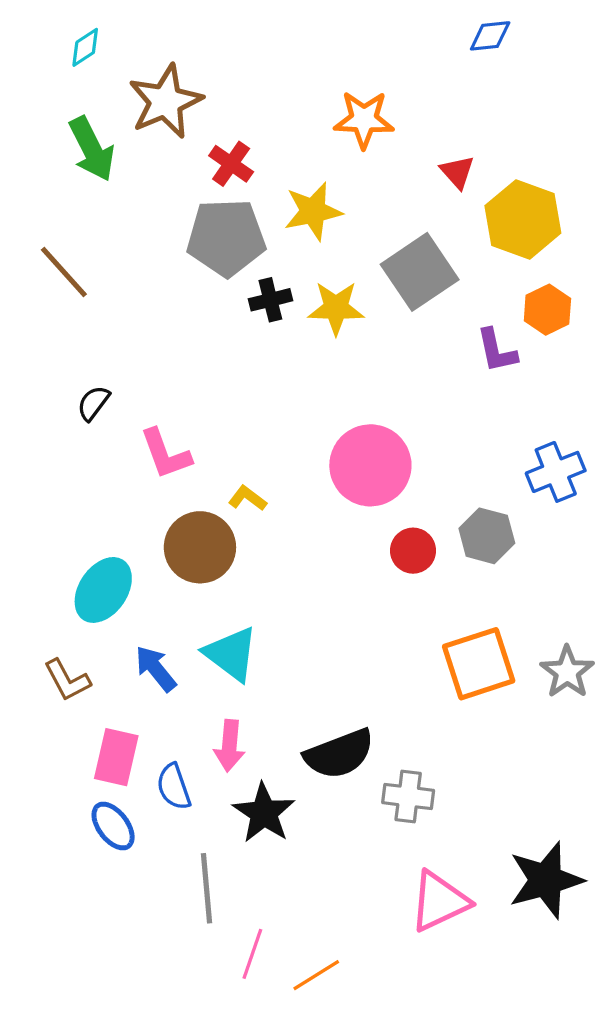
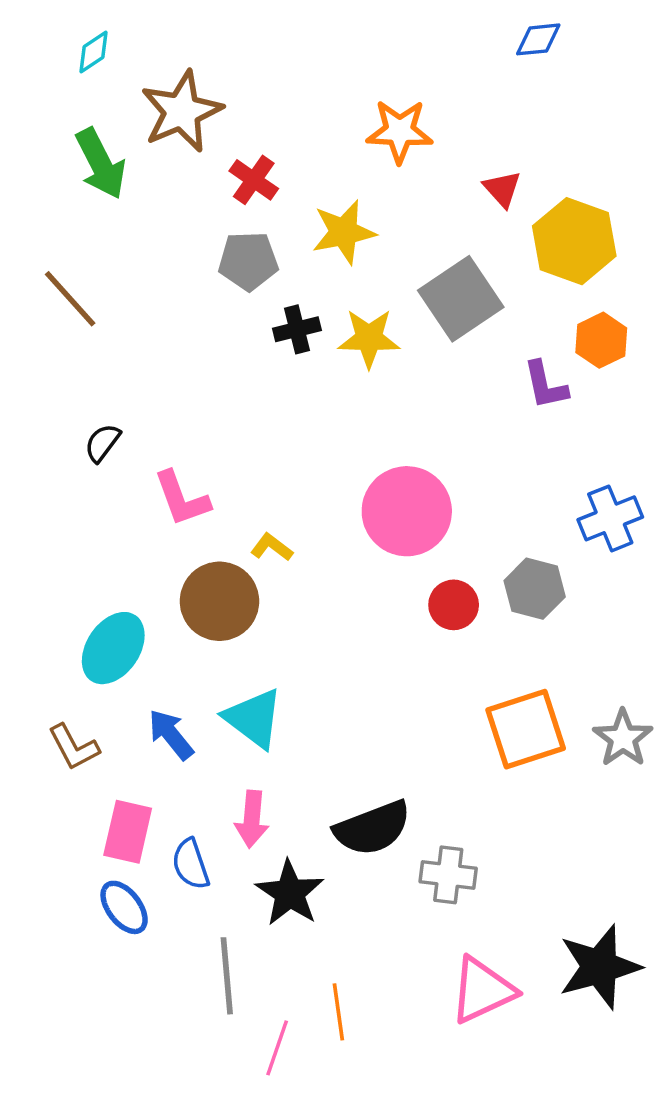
gray pentagon: (226, 238) -> (248, 261), size x0.7
orange line: (316, 975) -> (338, 1012), moved, turned -66

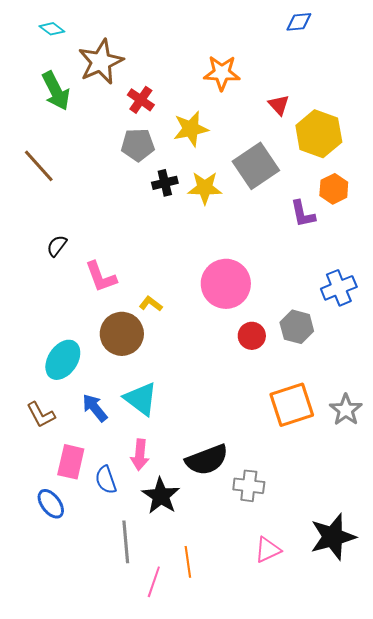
cyan diamond: (93, 52) -> (52, 29), turned 70
blue ellipse: (124, 907) -> (51, 504), moved
pink triangle: (482, 990) -> (268, 550), size x0.7

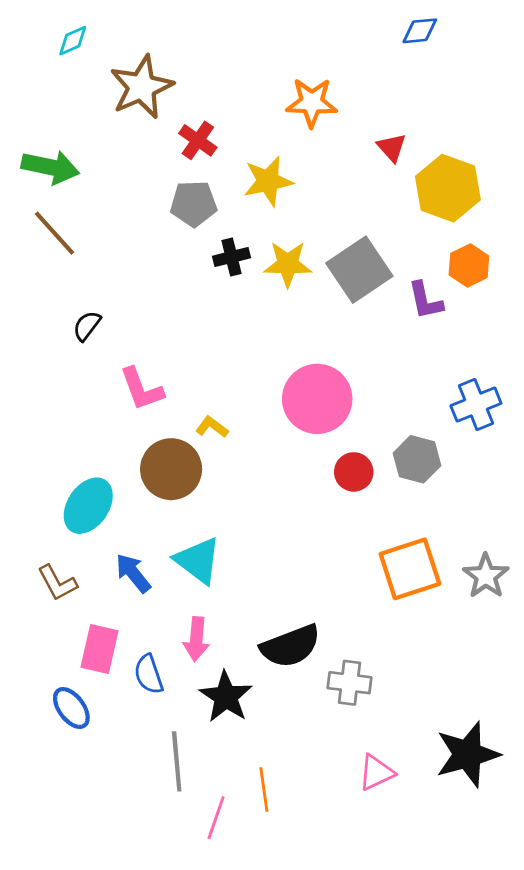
cyan diamond: (52, 29) -> (73, 41), turned -60
green arrow: (56, 91) -> (50, 167), moved, turned -51
gray square: (256, 166) -> (359, 270), moved
black semicircle: (57, 246) -> (87, 326), moved

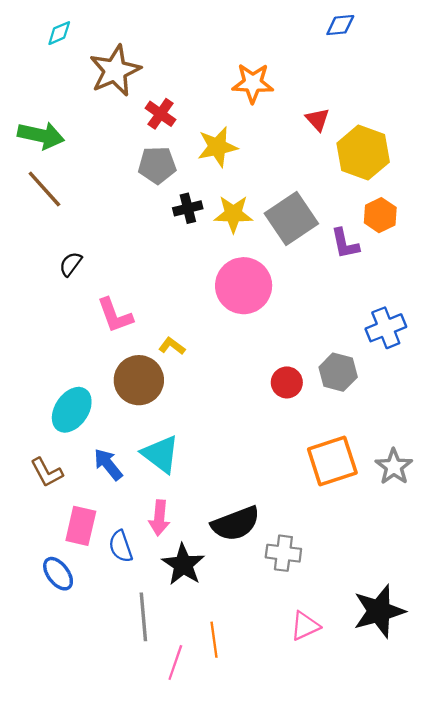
pink circle: (317, 399) -> (244, 286), moved

